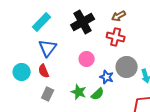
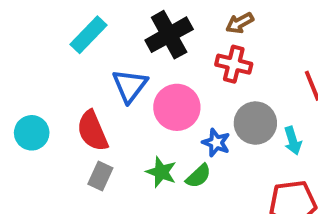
blue triangle: (48, 48) -> (130, 86), moved
pink circle: (87, 59) -> (177, 107), size x1.5
red semicircle: (44, 71) -> (92, 131), size x1.5
cyan circle: (22, 72) -> (32, 133), moved

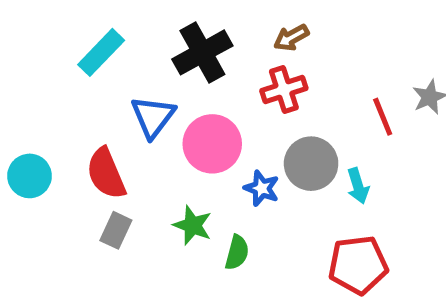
red cross: (234, 64) -> (284, 90), turned -32
green semicircle: (198, 176) -> (237, 253), moved, turned -32

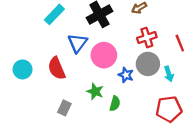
red cross: (284, 90) -> (147, 38), moved
gray rectangle: (116, 230) -> (64, 108), moved

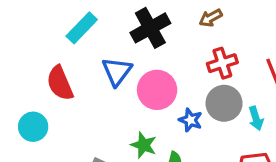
red semicircle: (57, 68) -> (60, 83), moved
cyan circle: (23, 69) -> (33, 127), moved

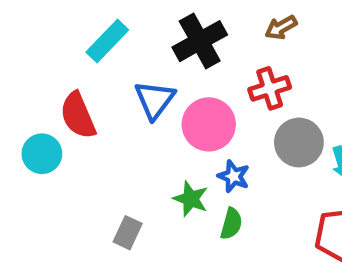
red cross: (222, 63) -> (270, 88), moved
blue star: (191, 120) -> (234, 176), moved
cyan circle: (33, 127) -> (42, 154), moved

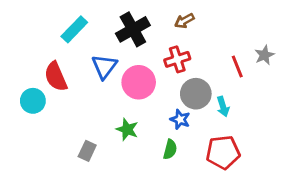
blue star: (234, 176) -> (180, 119), moved
green semicircle: (231, 224) -> (170, 149), moved

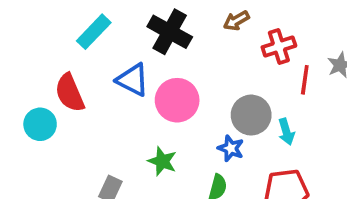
black cross: (133, 29) -> (170, 32), turned -32
red cross: (177, 59) -> (279, 47), moved
blue triangle: (104, 67) -> (133, 80), turned -40
red line: (237, 67) -> (305, 80), turned 30

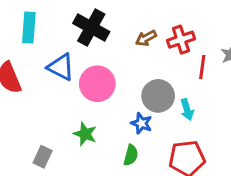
brown arrow: (236, 21) -> (146, 38), moved
cyan rectangle: (94, 32) -> (29, 27), turned -40

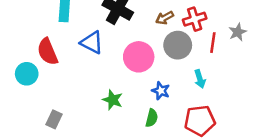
pink circle: (97, 84) -> (139, 57), moved
gray circle: (158, 96) -> (178, 45), moved
gray rectangle: (43, 157) -> (54, 119), moved

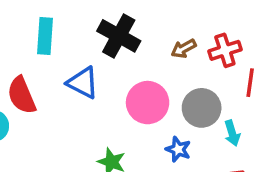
gray circle: (178, 45) -> (202, 108), moved

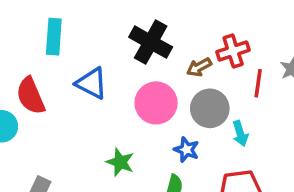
black cross: (119, 36) -> (151, 42), moved
brown arrow: (184, 49) -> (199, 67), moved

